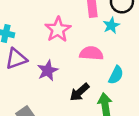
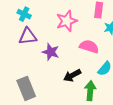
purple star: (48, 71) -> (51, 52), turned 30

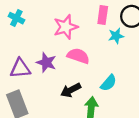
purple triangle: (28, 36) -> (20, 68), moved
pink semicircle: (89, 47) -> (78, 56), moved

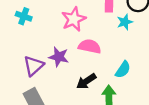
purple triangle: (20, 68) -> (34, 66), turned -30

